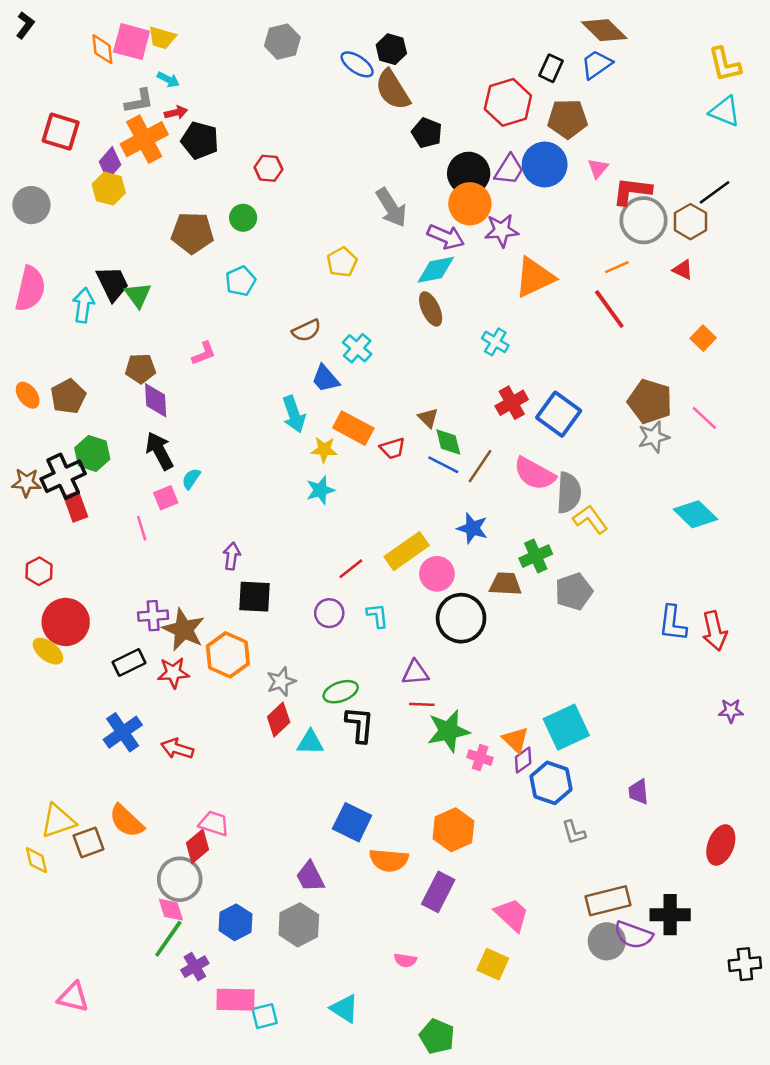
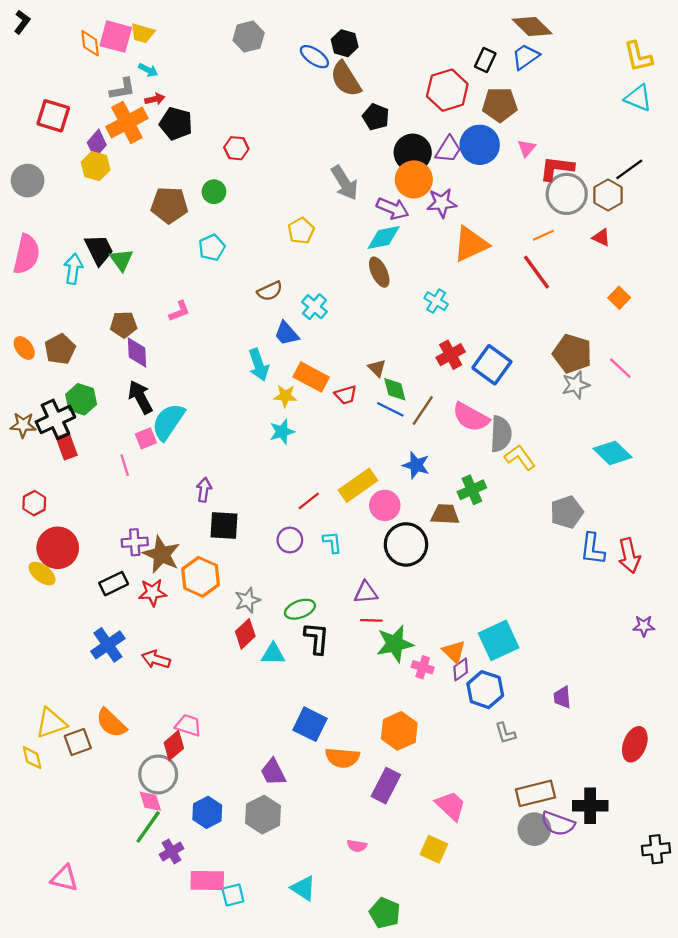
cyan semicircle: (191, 479) -> (168, 422), size x2.0
gray pentagon: (574, 592) -> (567, 512), moved

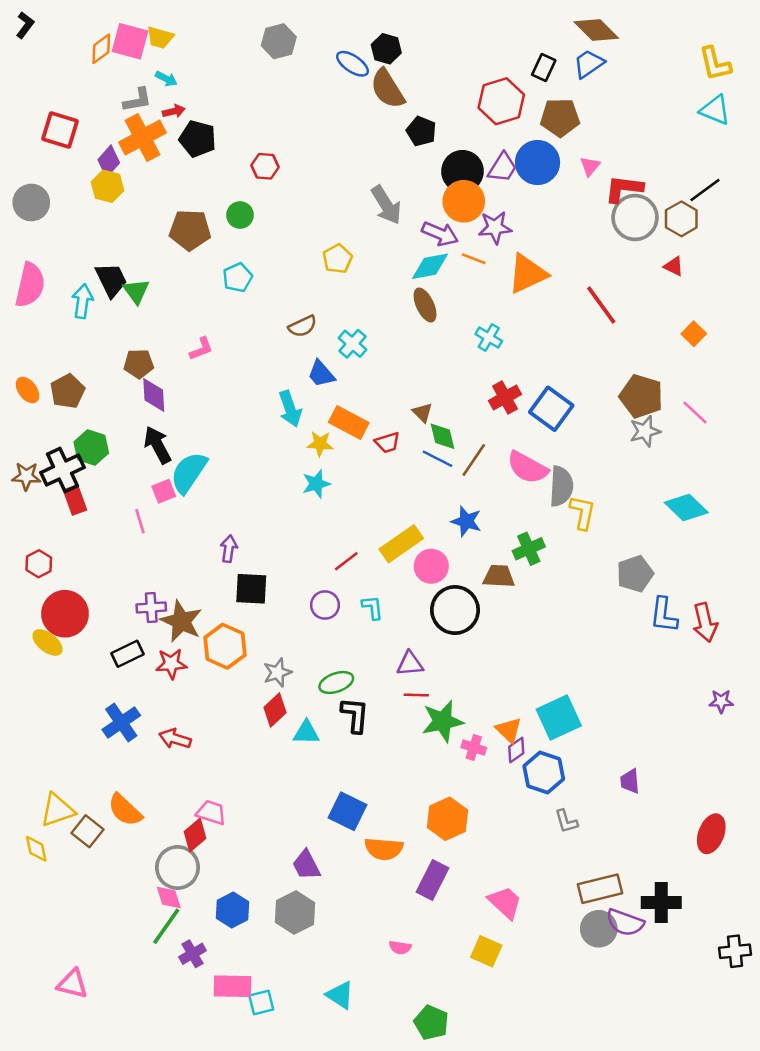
orange diamond: (90, 43) -> (101, 49), turned 60
orange line: (543, 235) -> (474, 259), moved, turned 45
yellow L-shape: (520, 457) -> (582, 512), turned 48
brown square: (78, 742) -> (88, 831), turned -32

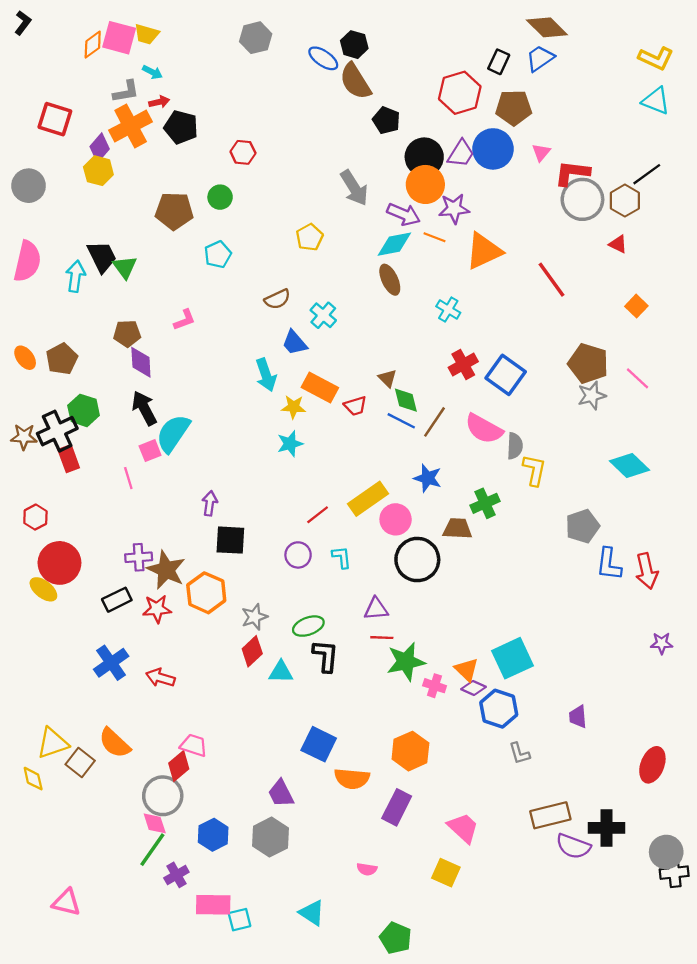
yellow L-shape: (715, 64) -> (656, 58), turned -52
gray semicircle: (561, 486) -> (515, 446), size x0.7
purple diamond: (516, 750) -> (474, 688), turned 60
gray circle: (599, 929) -> (666, 852), moved

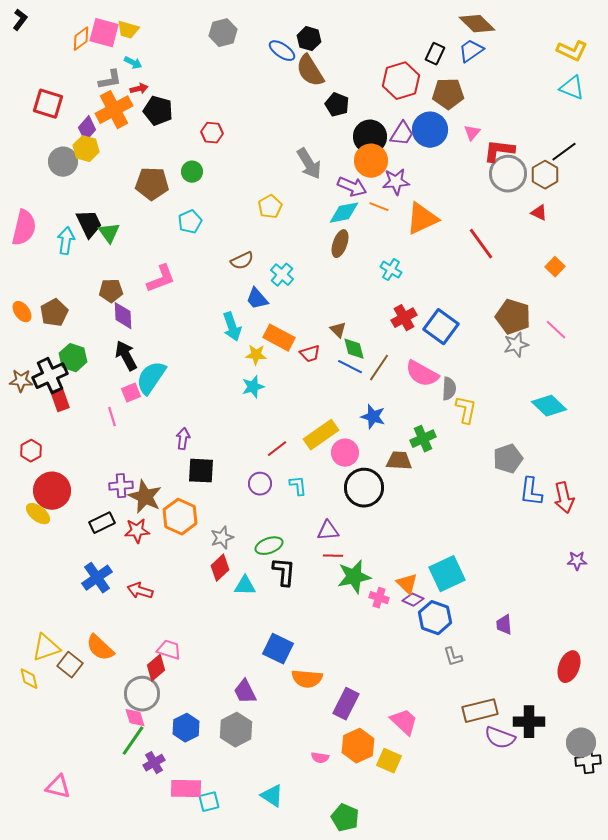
gray circle: (29, 186) -> (63, 162), moved
brown ellipse: (390, 280) -> (340, 244), turned 44
pink L-shape: (184, 320) -> (161, 279), size x1.5
orange hexagon: (410, 751) -> (358, 746), moved

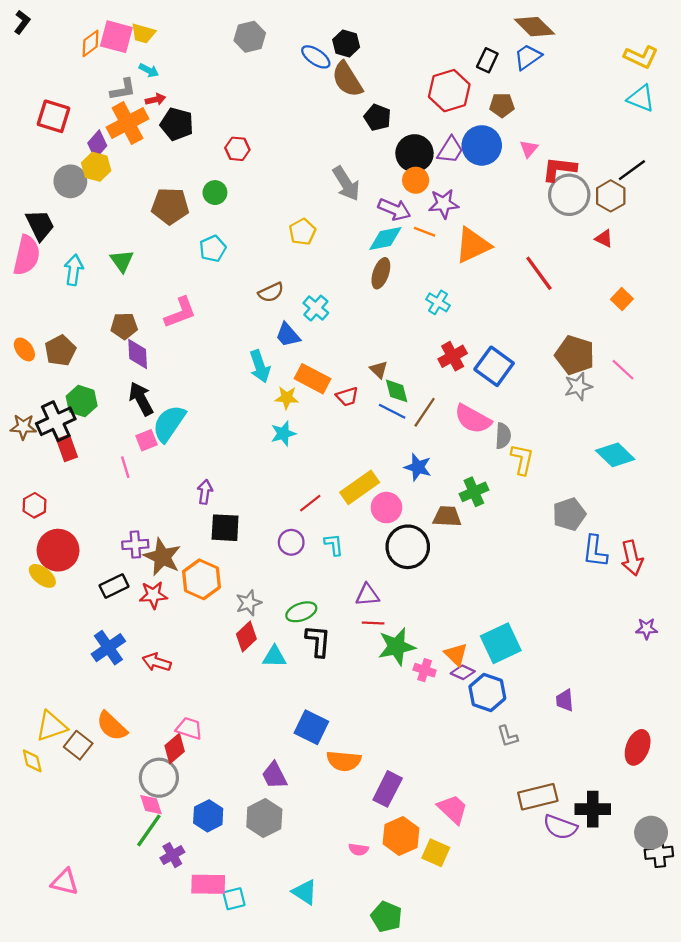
brown pentagon: (448, 94) -> (502, 105), size x0.7
orange circle: (371, 161) -> (416, 180), size x0.7
black trapezoid: (89, 224) -> (40, 225), moved

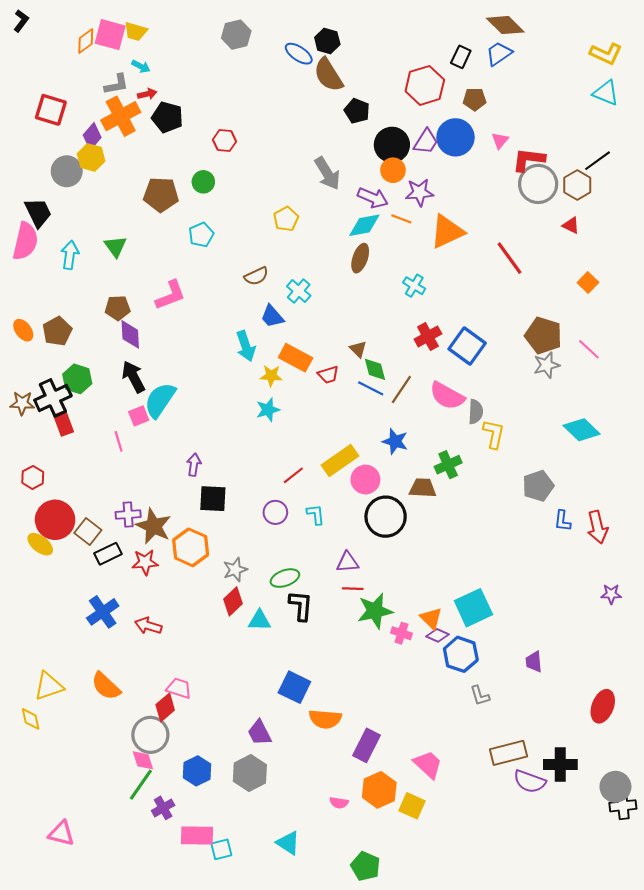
blue L-shape: (595, 551) -> (562, 521), size x0.7
brown square: (78, 745) -> (88, 531), moved

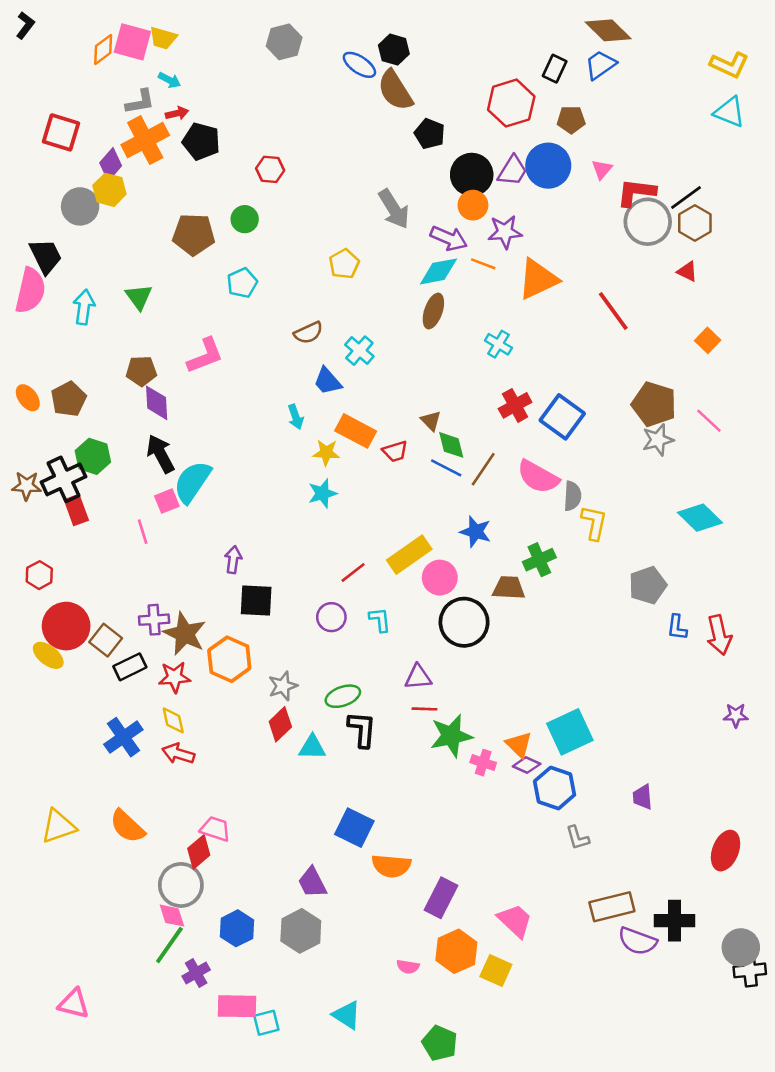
black line: (597, 161) -> (686, 197), moved
cyan arrow: (246, 346) -> (296, 417), size x0.7
yellow diamond: (31, 719) -> (173, 720), moved

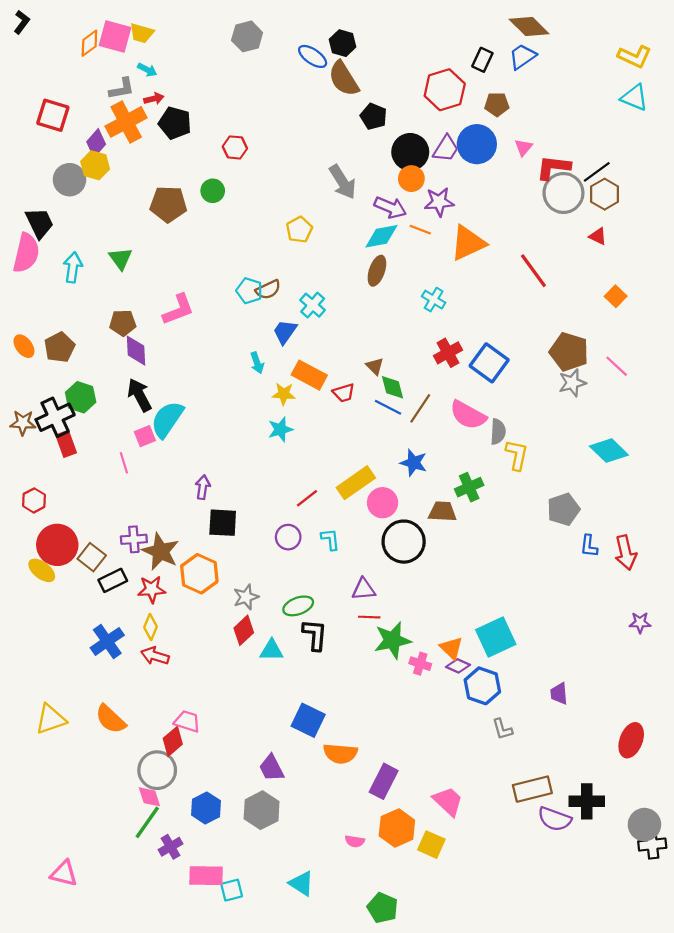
cyan pentagon: (242, 283) -> (249, 291), moved, turned -30
blue trapezoid: (328, 381) -> (285, 332), turned 76
yellow diamond: (173, 720) -> (151, 627), turned 35

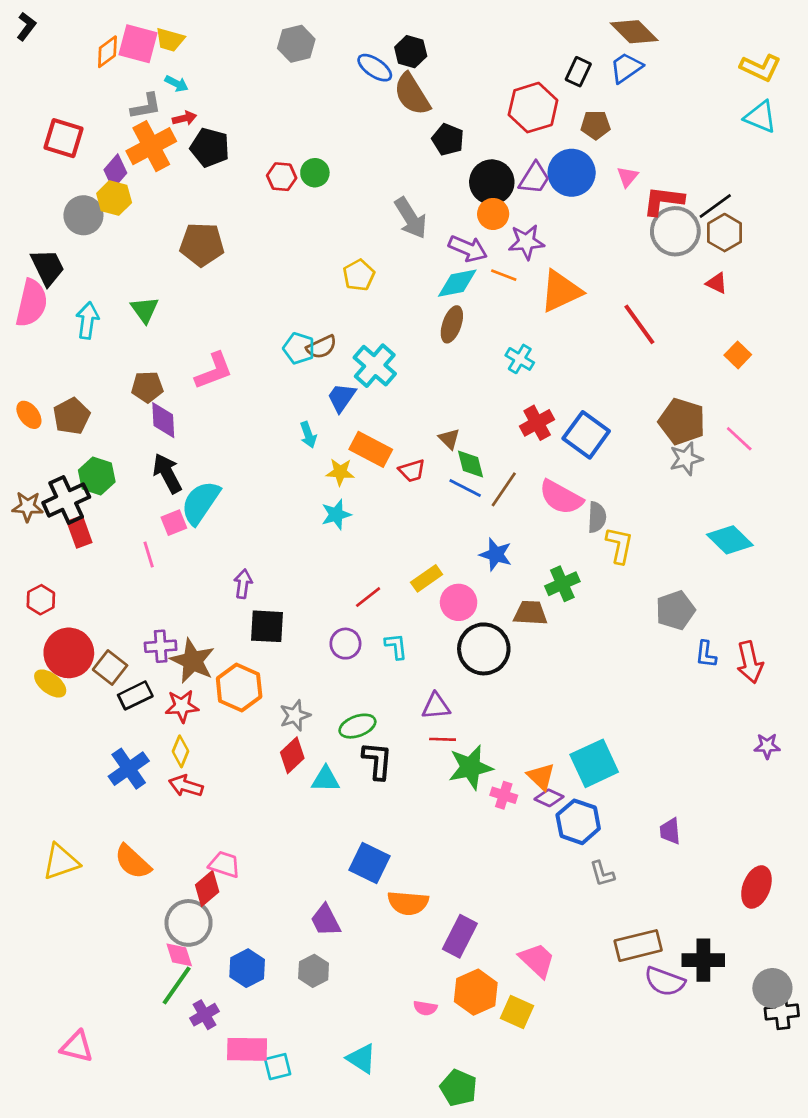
green circle: (213, 191) -> (315, 173), moved
cyan cross: (313, 305) -> (375, 366), size x1.4
yellow rectangle: (356, 483) -> (427, 578), size x0.7
gray hexagon: (262, 810) -> (314, 971), size x0.7

